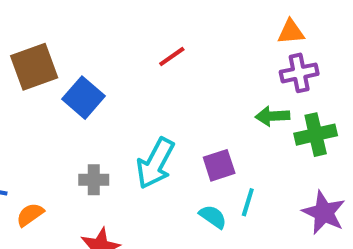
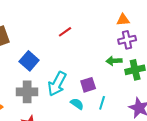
blue square: (83, 98) -> (29, 61), moved
gray cross: (94, 180) -> (27, 92), size x1.5
cyan semicircle: (213, 217) -> (77, 104), moved

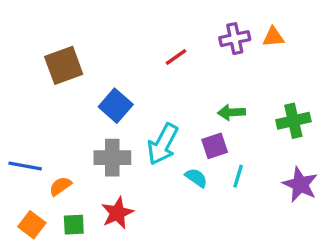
purple cross: (127, 40) -> (235, 39), moved
green arrow: (114, 61) -> (231, 112), moved

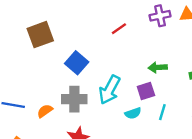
cyan semicircle: (196, 178) -> (133, 113), turned 126
orange semicircle: (60, 186) -> (45, 111), moved

